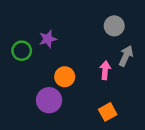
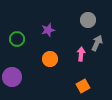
purple star: (48, 39) -> (48, 30), moved
purple circle: (49, 100) -> (12, 77), moved

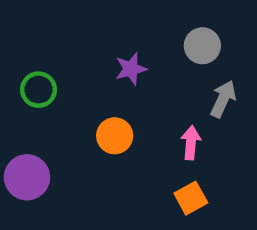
purple star: (48, 30) -> (131, 69), moved
pink arrow: (81, 54) -> (191, 143), moved

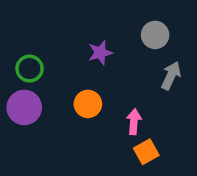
pink arrow: (191, 143) -> (134, 122), moved
purple circle: (27, 177) -> (24, 107), moved

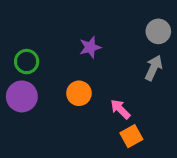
gray circle: (155, 35) -> (158, 31), moved
pink arrow: (134, 122) -> (120, 109), turned -50

